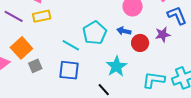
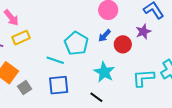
blue arrow: (124, 31) -> (104, 36), turned -48

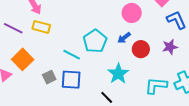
purple star: (143, 32) -> (170, 47), moved
yellow rectangle: (21, 38) -> (41, 27), turned 30
gray square: (25, 88) -> (49, 77), moved

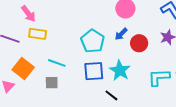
cyan line: (72, 55) -> (57, 63), moved
gray square: (49, 77) -> (52, 83), turned 32
blue square: (71, 80) -> (94, 71), moved

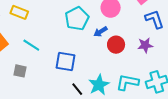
cyan pentagon: (93, 41) -> (77, 19), moved
cyan star: (120, 70) -> (99, 85), moved
gray square: (52, 83) -> (20, 71), moved

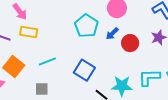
cyan line: (31, 45) -> (47, 61), turned -42
blue square: (66, 61) -> (84, 70), turned 35
cyan star: (99, 85) -> (122, 86), turned -30

